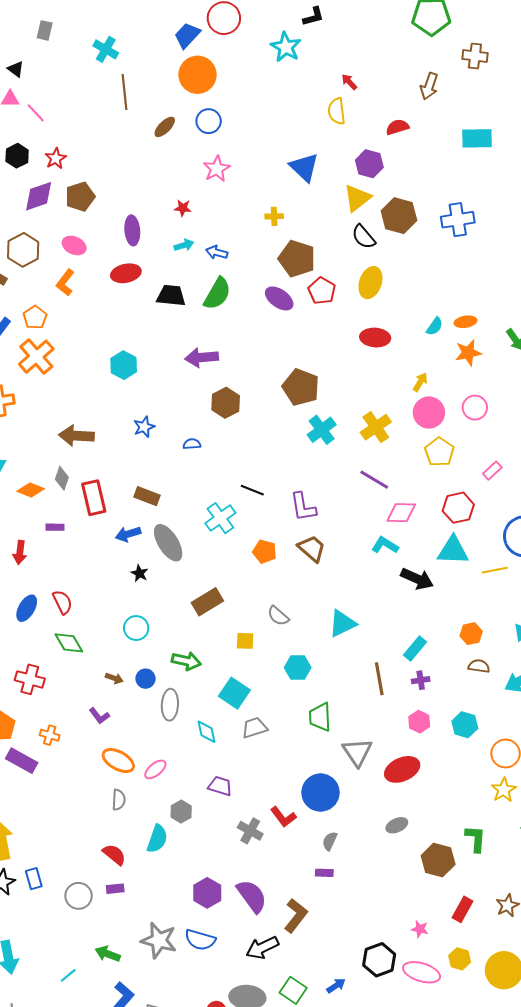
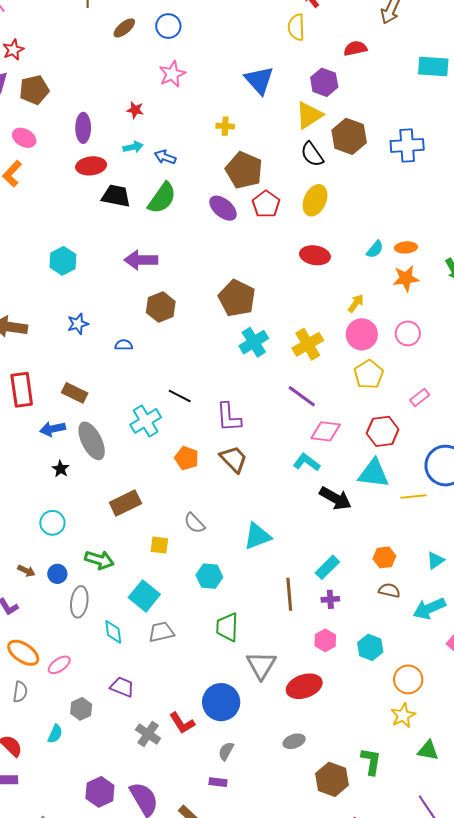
red ellipse: (126, 273) -> (91, 166), moved
cyan semicircle: (157, 839) -> (55, 734), size x0.7

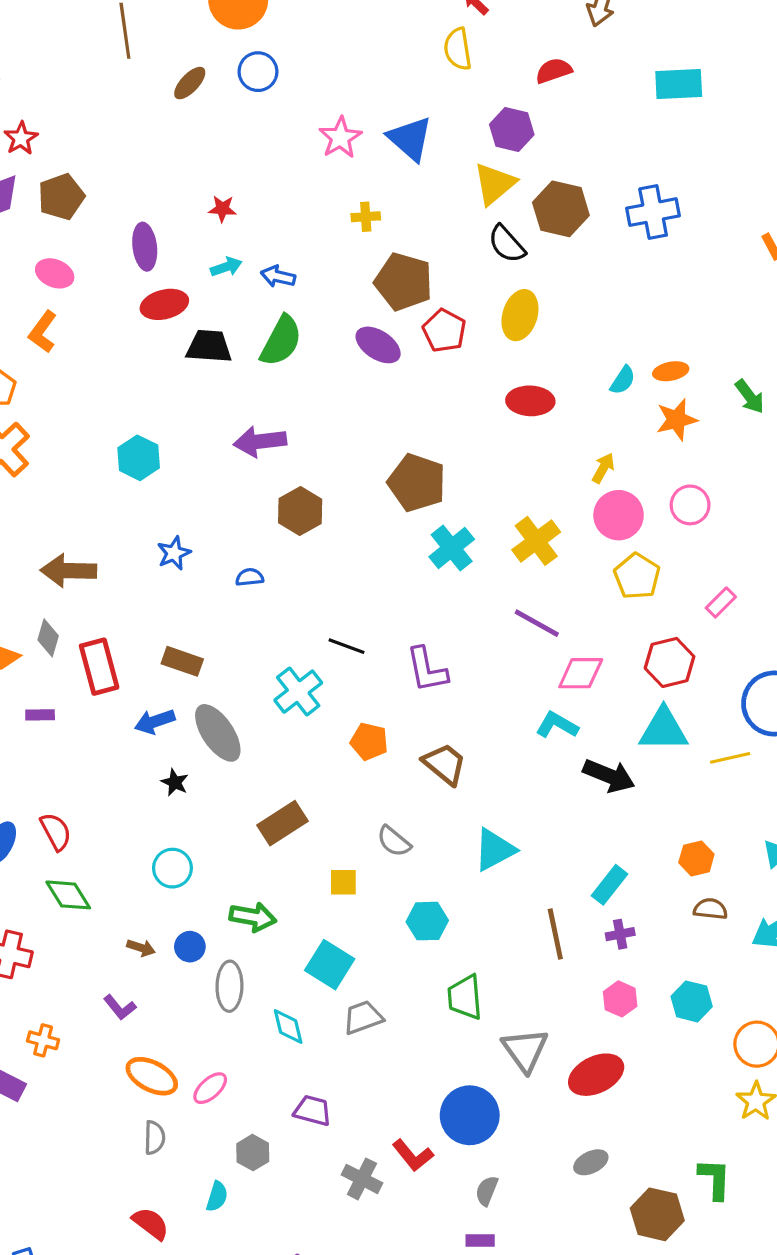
pink star: (172, 74) -> (340, 138), moved
brown trapezoid: (234, 459) -> (445, 764), moved

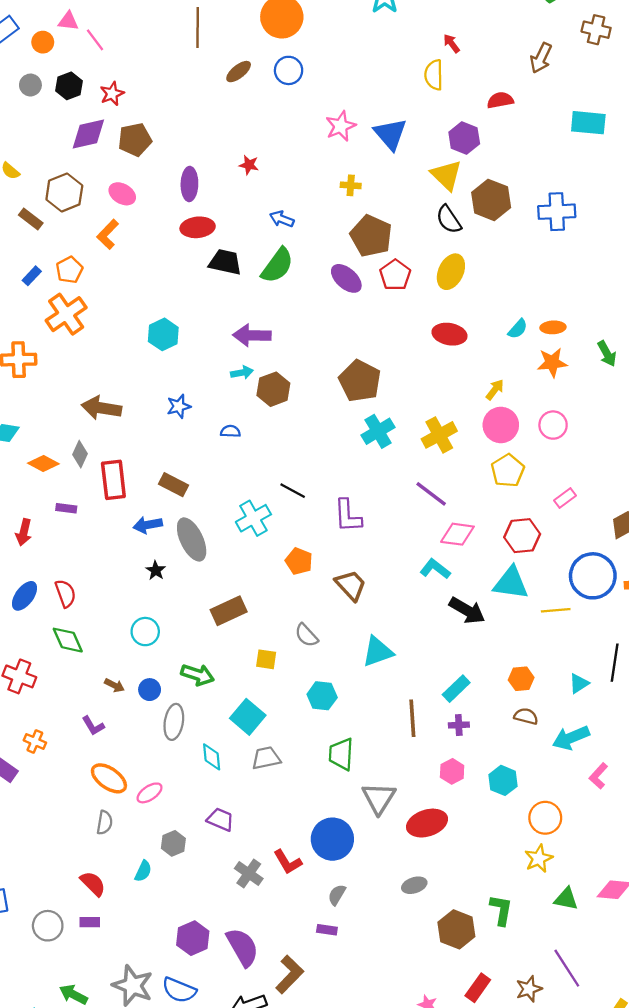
yellow triangle: (495, 184) -> (446, 175), turned -44
cyan arrow: (226, 267) -> (242, 373), moved

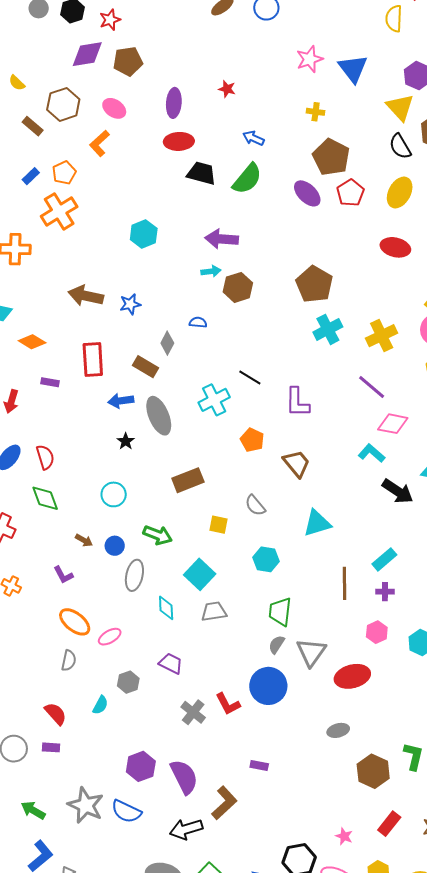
blue star: (179, 406) -> (130, 304), moved
gray diamond: (80, 454) -> (167, 343), moved
gray semicircle: (337, 895) -> (277, 644), moved

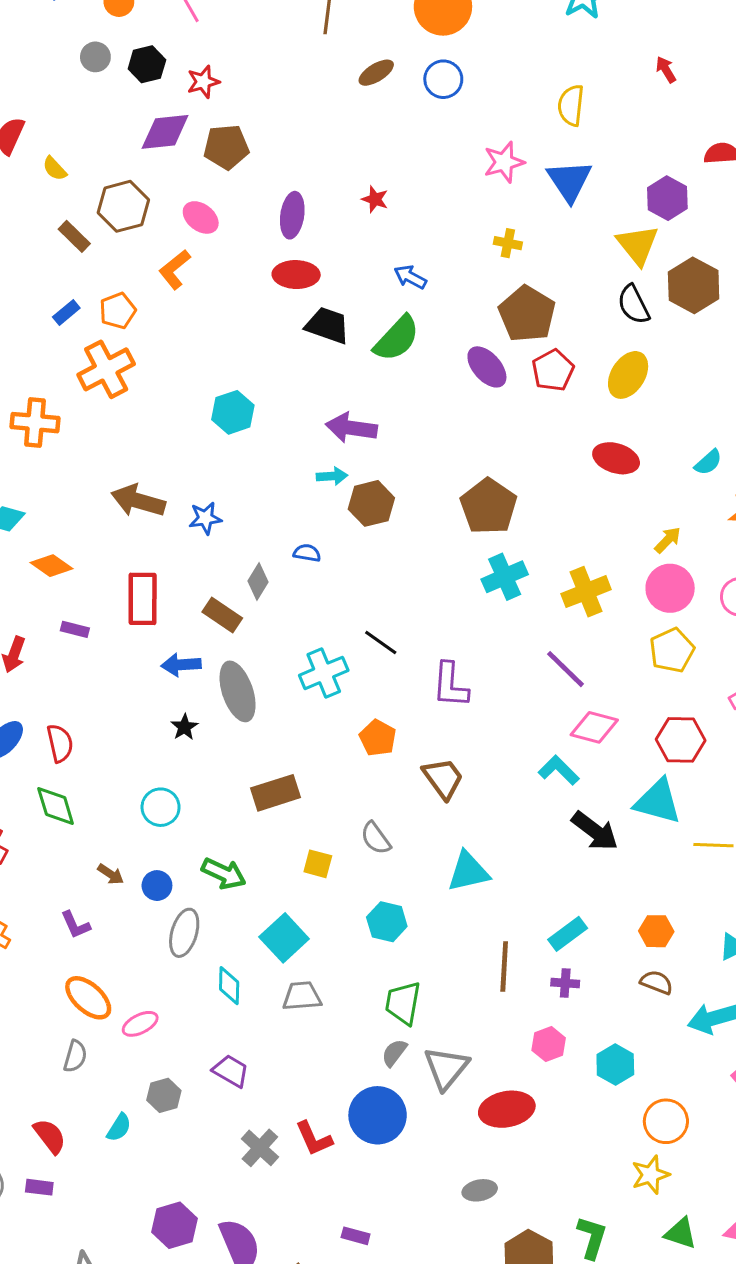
yellow semicircle: (394, 19) -> (571, 105), moved

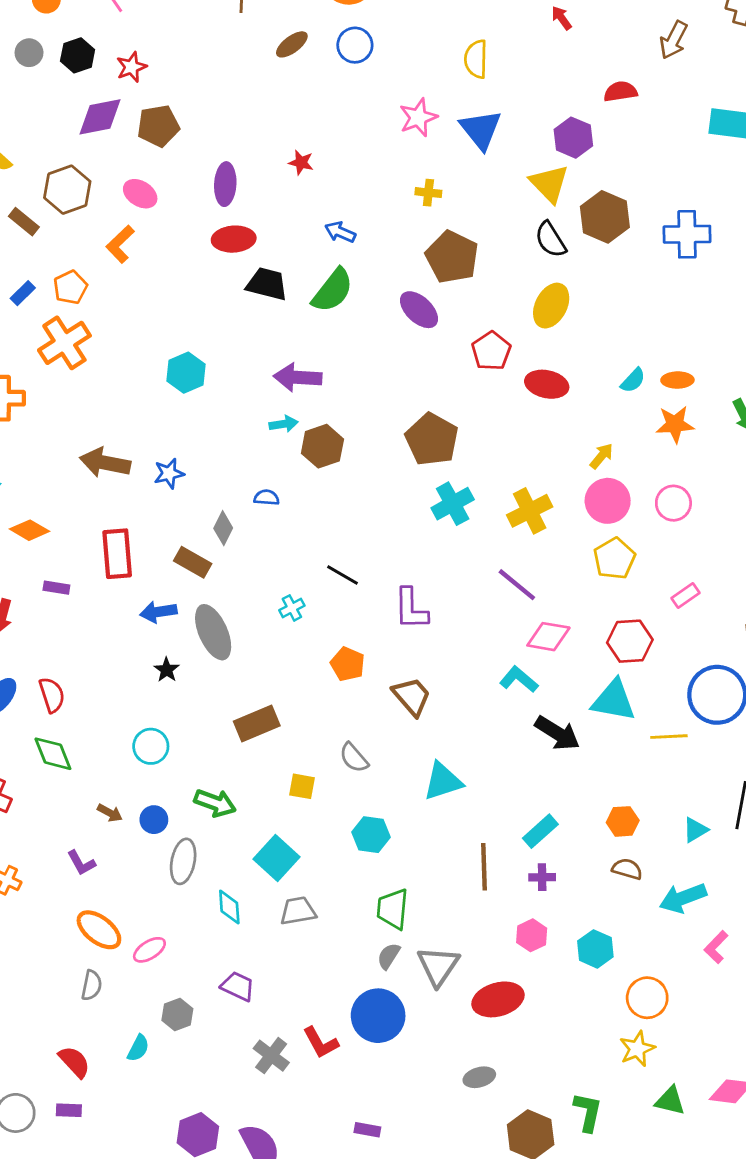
red pentagon: (553, 370) -> (491, 351), moved
cyan cross: (324, 673) -> (292, 608), size x0.6

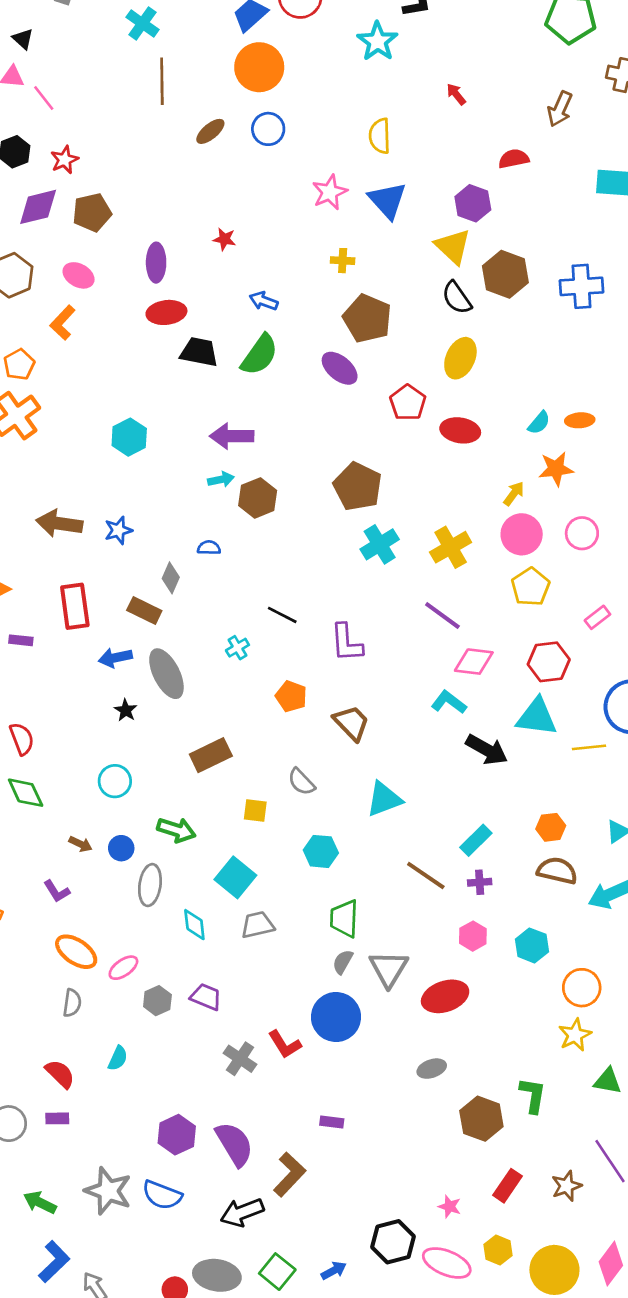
orange star: (675, 424) -> (556, 469), moved
brown line: (484, 867) -> (426, 875), turned -51
brown semicircle: (627, 869) -> (557, 871), size x1.4
gray hexagon: (177, 1014) -> (157, 1001), moved

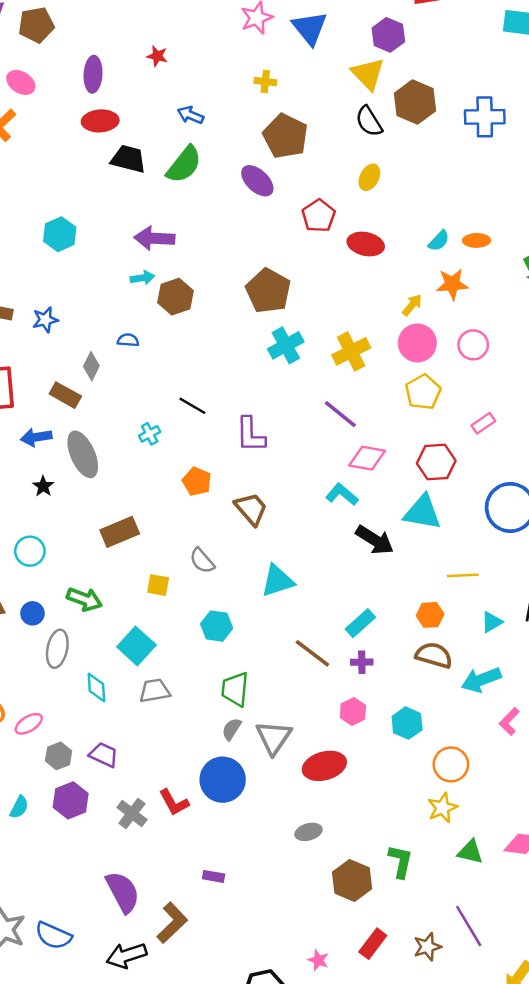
yellow ellipse: (460, 358) -> (369, 177), size x0.7
yellow line: (589, 747) -> (463, 575), moved
purple hexagon: (177, 1135) -> (71, 800), moved

